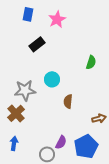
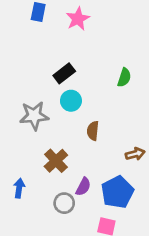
black rectangle: (37, 44) -> (64, 73), moved
brown cross: (16, 113) -> (56, 161), moved

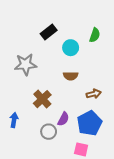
cyan circle: (71, 101) -> (71, 48), moved
brown semicircle: (93, 131) -> (71, 76), turned -96
brown arrow: (135, 154) -> (94, 94), moved

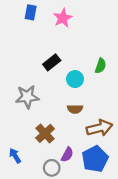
brown arrow: (94, 94) -> (99, 128), size x1.6
blue arrow: (14, 120) -> (15, 156), turned -40

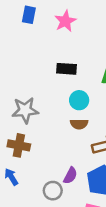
black rectangle: (52, 62) -> (67, 69), moved, turned 42
cyan circle: (75, 79) -> (79, 100), moved
brown cross: (45, 133) -> (19, 145), moved, turned -36

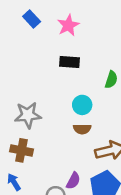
blue rectangle: (29, 15) -> (32, 19), turned -54
black rectangle: (67, 69) -> (70, 62), moved

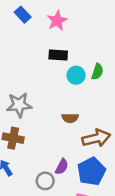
cyan circle: (82, 105) -> (76, 75), moved

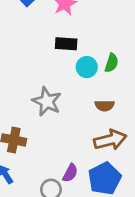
gray star: (19, 105) -> (47, 101), moved, turned 30
brown semicircle: (70, 118) -> (105, 106), moved

